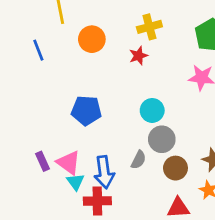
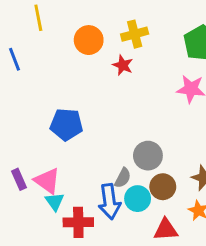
orange circle: (92, 39) -> (89, 40), moved
red star: (138, 56) -> (123, 65), turned -30
cyan circle: (152, 110) -> (138, 199), moved
blue arrow: (104, 172) -> (109, 202), moved

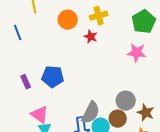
gray circle: (148, 156) -> (126, 101), moved
gray semicircle: (123, 178) -> (91, 113), size x1.6
purple rectangle: (19, 179) -> (26, 82), moved

